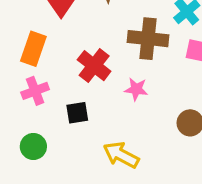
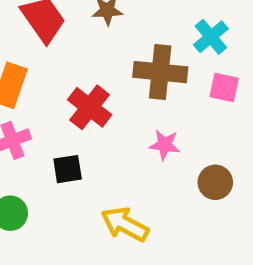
pink star: (136, 89) -> (165, 145), moved

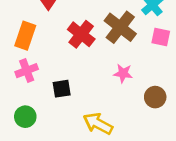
brown cross: (160, 72) -> (120, 27), turned 32
red cross: (90, 107) -> (81, 34), moved

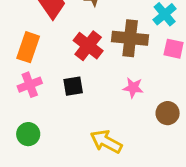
brown cross: (120, 27) -> (130, 38), turned -32
black square: (62, 89) -> (73, 86), moved

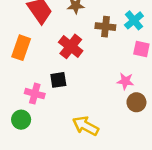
brown cross: (130, 38) -> (105, 27), moved, size x0.7
pink cross: (30, 85) -> (35, 94), moved, turned 36
pink star: (133, 88) -> (125, 81), moved

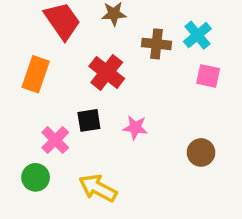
pink star: (125, 81) -> (135, 128), moved
pink cross: (35, 94) -> (55, 140), turned 30
yellow arrow: (86, 126) -> (98, 188), moved

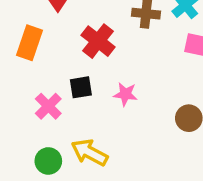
green circle: (36, 177) -> (48, 161), moved

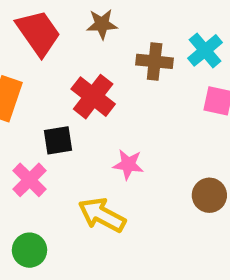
black square: (81, 87) -> (58, 140), moved
yellow arrow: (89, 152) -> (102, 215), moved

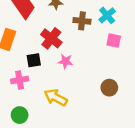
pink star: (128, 165) -> (66, 61), moved
pink cross: (30, 180) -> (20, 80), turned 35

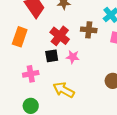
brown cross: (82, 21) -> (89, 30), moved
black square: (34, 60) -> (52, 56), moved

